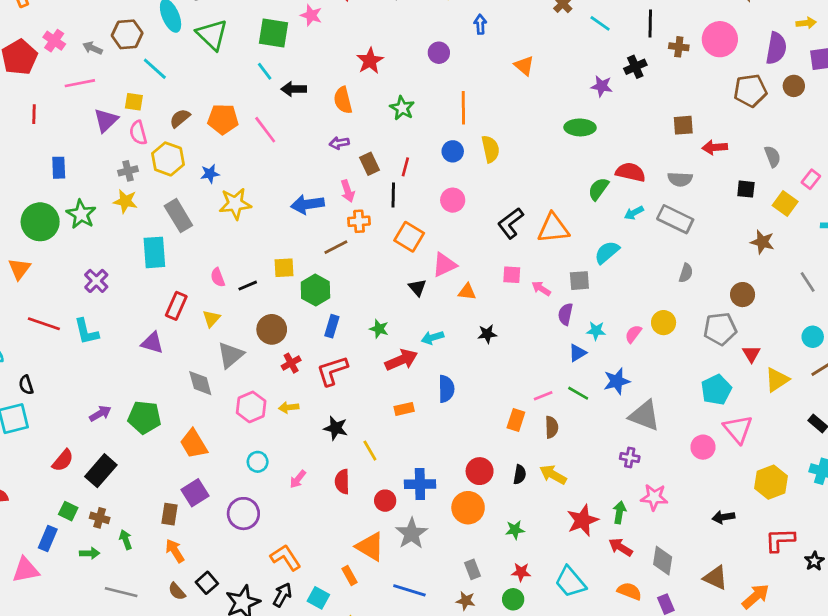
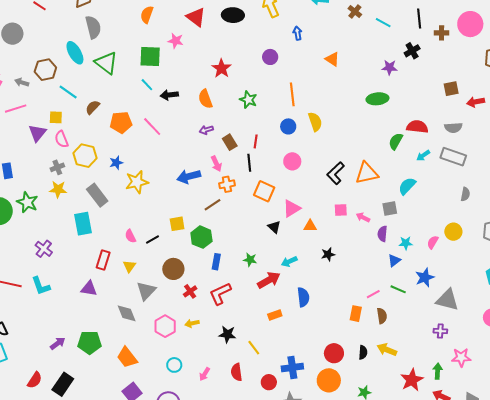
brown semicircle: (180, 118) -> (93, 107), moved

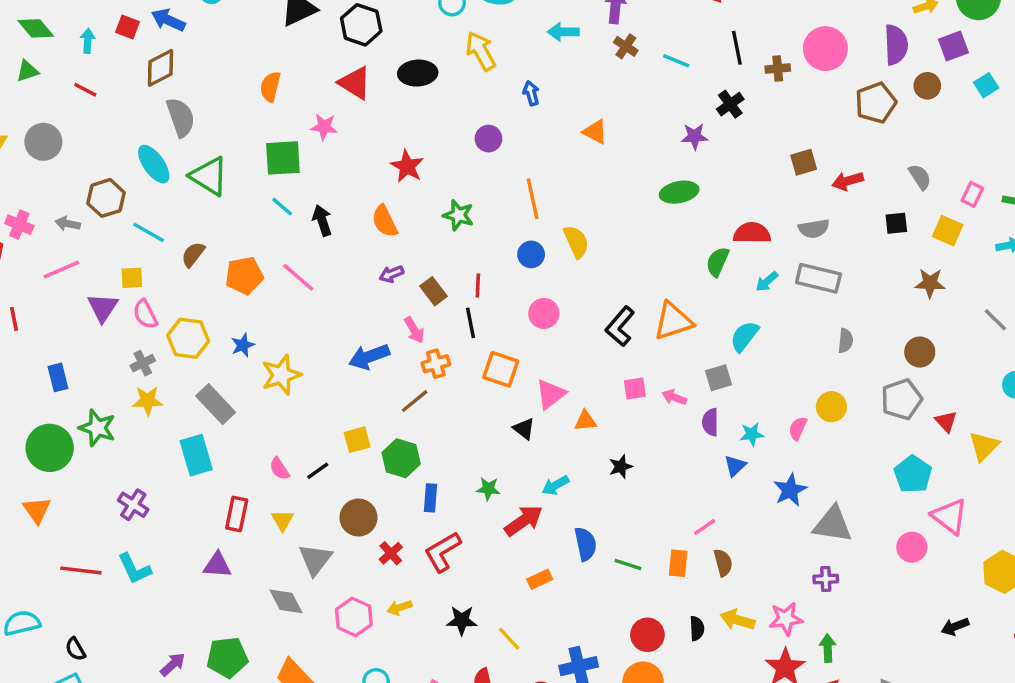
black arrow: (169, 95) -> (322, 221), turned 84
green line: (398, 289) -> (628, 564), moved
pink star: (461, 357) -> (786, 619), moved

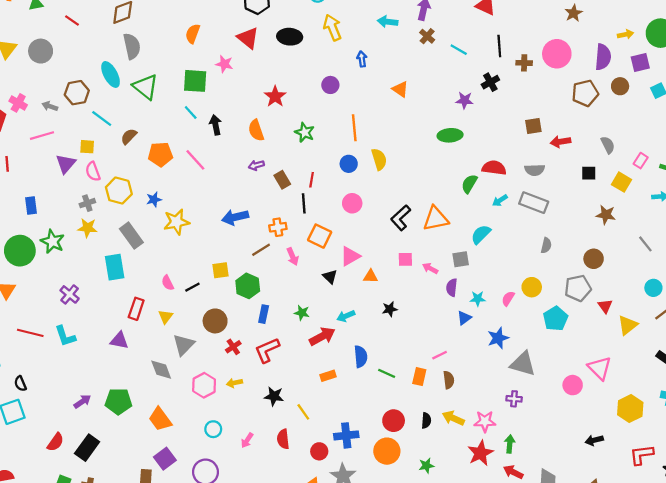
pink arrow: (414, 330) -> (293, 256), moved
cyan pentagon: (913, 474) -> (555, 319), moved

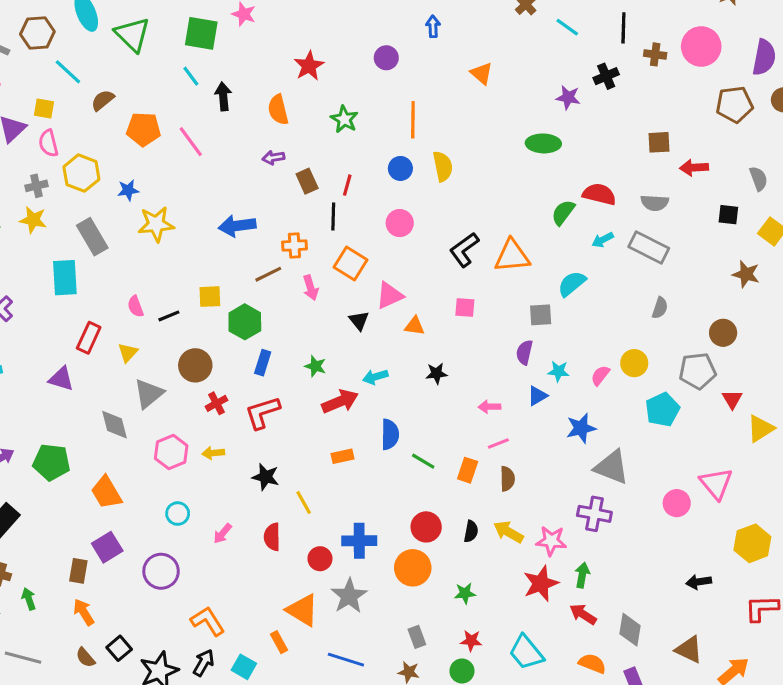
pink arrow: (430, 268) -> (489, 407), moved, turned -35
purple cross: (514, 399) -> (594, 514), size x1.5

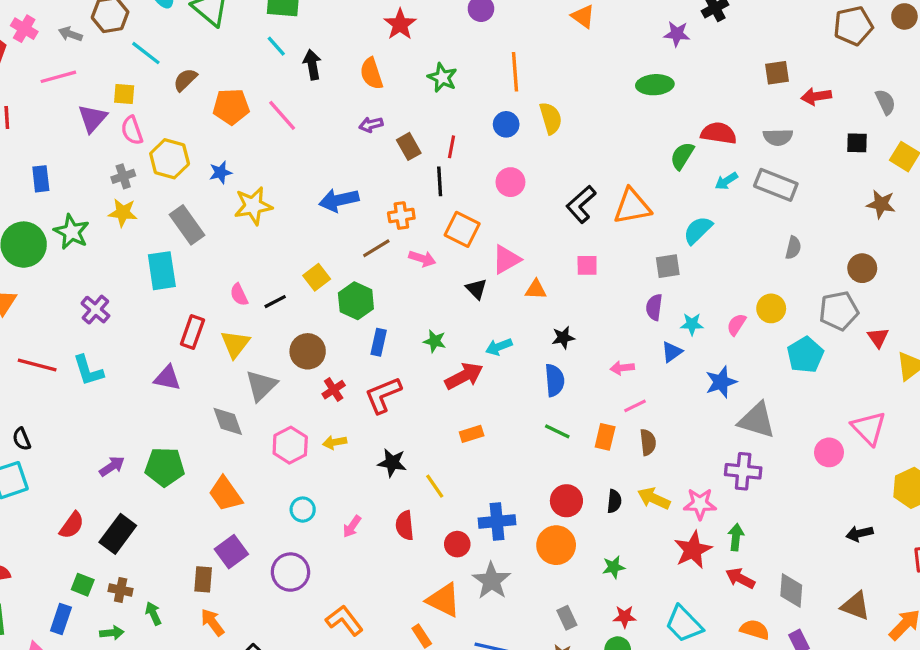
pink arrow: (311, 288) -> (422, 259), turned -50
yellow square: (210, 297) -> (317, 277), turned -30
yellow triangle: (128, 353) -> (235, 344), size x1.4
blue semicircle: (390, 434) -> (555, 380), moved

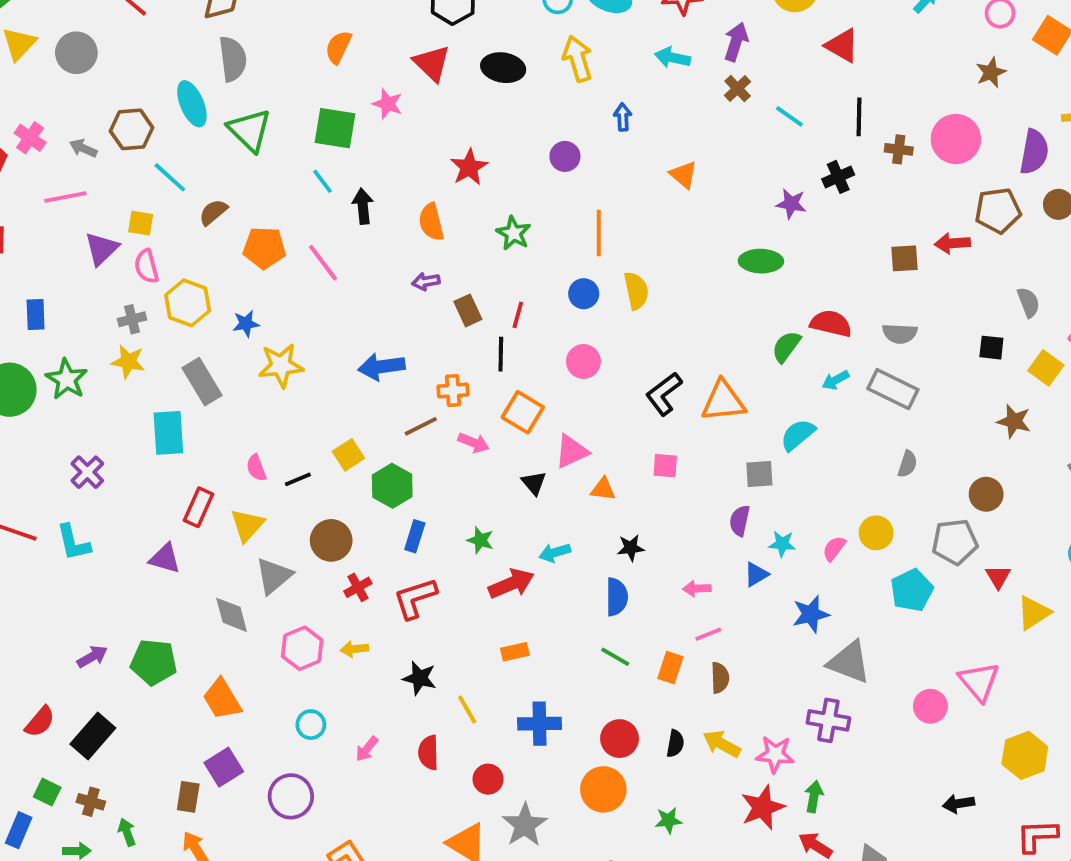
red arrow: (816, 96) -> (952, 243), moved
blue cross: (497, 521) -> (539, 724), moved

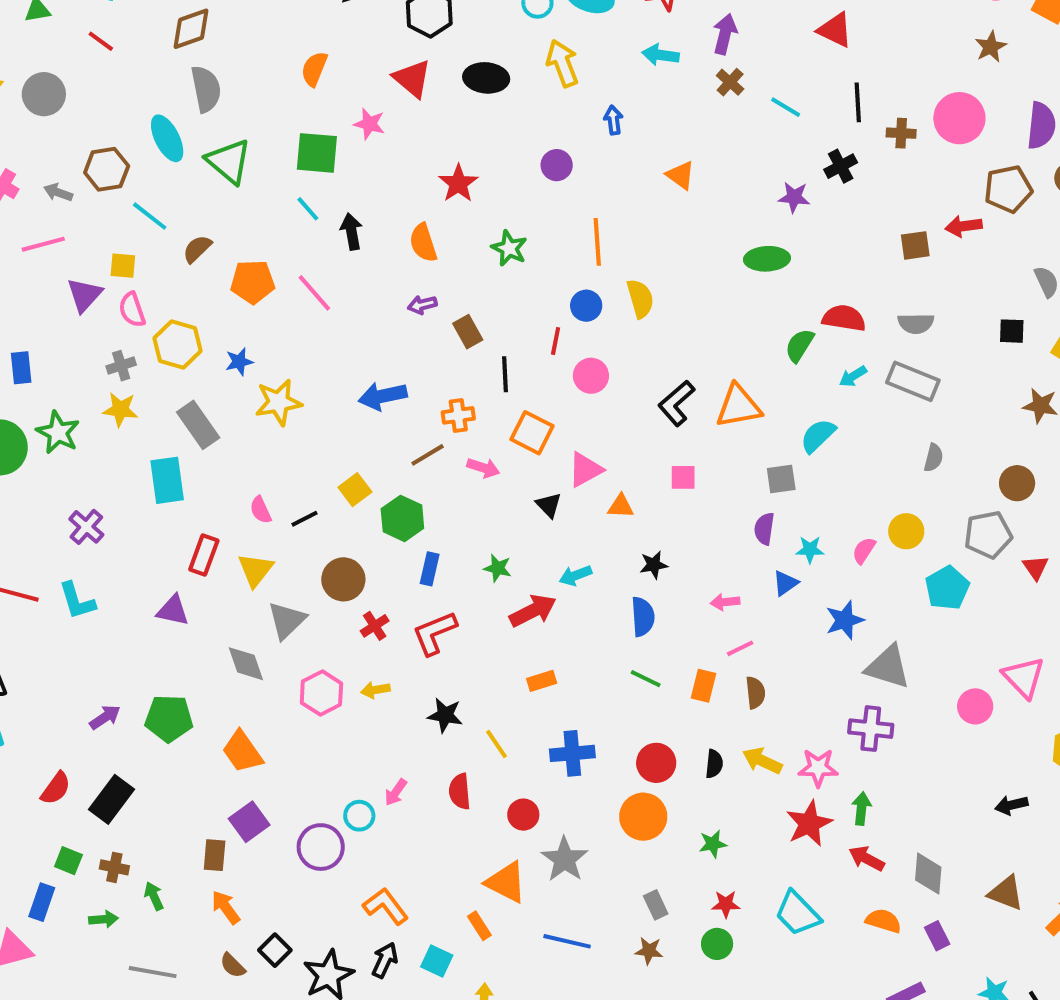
red line: (518, 315) -> (556, 341), moved
cyan circle: (311, 725) -> (359, 816), moved

